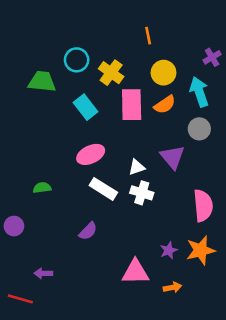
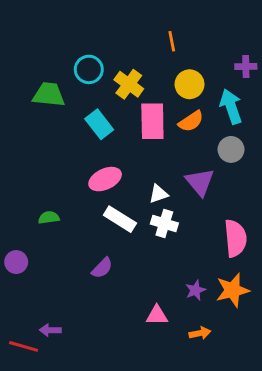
purple cross: (212, 57) -> (246, 66), turned 30
pink triangle: (135, 272) -> (157, 315), size x0.7
purple arrow: (43, 273) -> (50, 330), moved

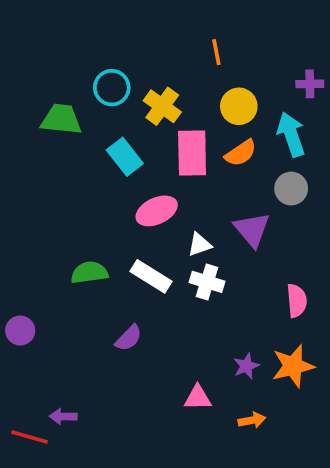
pink ellipse: (105, 179) -> (157, 211), moved
green semicircle: (49, 218) -> (89, 273), moved, size x1.4
pink semicircle: (235, 238) -> (297, 301), size x0.7

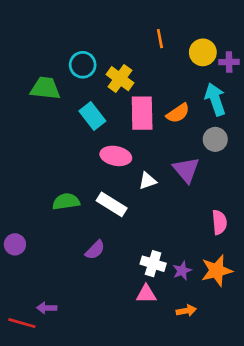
yellow circle: (239, 106) -> (203, 52), moved
pink ellipse: (157, 211) -> (116, 156), turned 36
white cross: (207, 282) -> (153, 264), moved

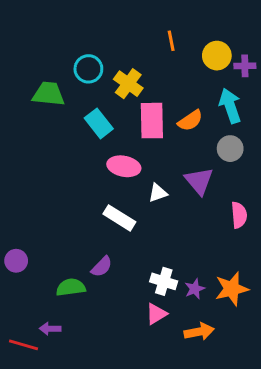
green semicircle: (66, 202) -> (71, 287), moved
pink semicircle: (219, 222) -> (239, 215), moved
pink triangle: (146, 294) -> (156, 314), turned -30
orange arrow: (186, 311) -> (199, 332), size x1.4

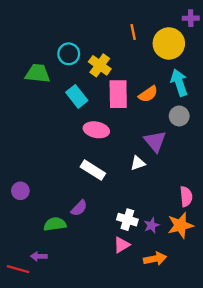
yellow circle: (217, 56) -> (169, 43), size x1.4
purple cross: (245, 66) -> (191, 18), moved
white triangle: (158, 193) -> (138, 163), moved
pink semicircle: (239, 215) -> (186, 197), moved
purple circle: (16, 261) -> (20, 191), moved

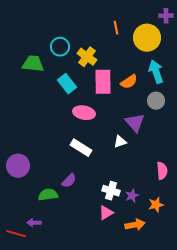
purple circle: (20, 191) -> (18, 166), size x1.5
orange star: (180, 225) -> (156, 205), moved, size x0.7

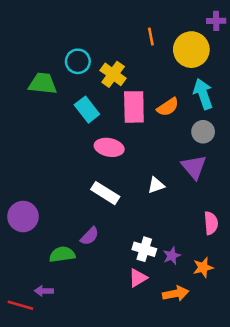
purple triangle: (135, 123) -> (194, 167), moved

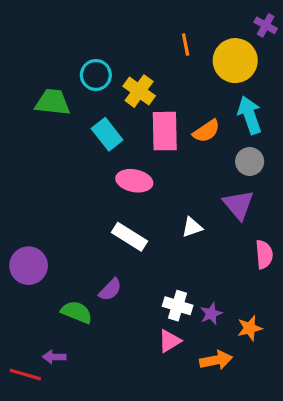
purple cross: (216, 21) -> (266, 25), turned 30
pink semicircle: (211, 223) -> (264, 254), moved
green semicircle: (62, 254) -> (77, 312), turned 30

